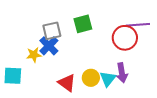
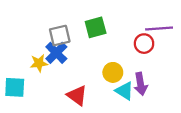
red circle: (125, 38) -> (144, 44), size x0.7
yellow circle: (91, 78) -> (113, 72), moved
cyan triangle: (108, 79) -> (124, 91), turned -36

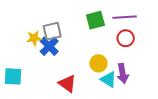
green square: (96, 27) -> (95, 20), moved
purple line: (159, 29) -> (125, 17), moved
yellow star: (39, 63) -> (34, 38), moved

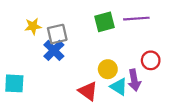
yellow star: (34, 38) -> (33, 26), moved
red circle: (126, 38) -> (151, 60), moved
red triangle: (67, 83) -> (88, 91), moved

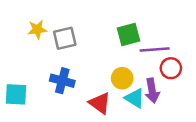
purple line: (136, 19) -> (155, 49), moved
green square: (104, 22) -> (128, 35), moved
blue cross: (54, 50) -> (62, 81), moved, turned -30

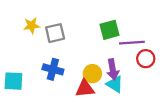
yellow circle: (122, 78) -> (92, 74), moved
purple arrow: (152, 91) -> (113, 69), moved
red triangle: (100, 103) -> (85, 89), turned -42

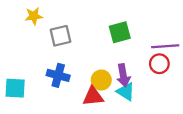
yellow star: (32, 26) -> (34, 16), moved
purple line: (132, 43) -> (165, 46), moved

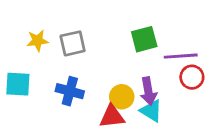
yellow star: (34, 16) -> (37, 41), moved
purple line: (165, 46) -> (181, 56), moved
cyan square: (15, 88) -> (18, 84), moved

